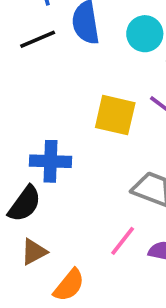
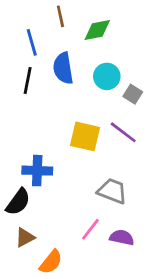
black line: (38, 39) -> (28, 80), turned -56

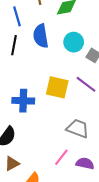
blue cross: (37, 171) -> (23, 101), moved

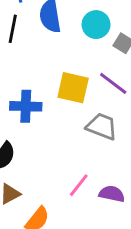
gray trapezoid: (78, 128) -> (102, 126), moved

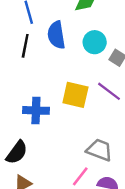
gray trapezoid: (102, 126) -> (99, 150), moved

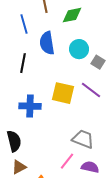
black line: (25, 46) -> (23, 63), moved
black semicircle: (17, 152) -> (14, 141), turned -50

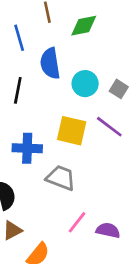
cyan circle: (79, 49) -> (85, 84), moved
gray trapezoid: (83, 139) -> (61, 178), moved

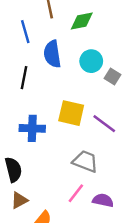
cyan circle: (85, 84) -> (91, 61), moved
purple line: (109, 127) -> (104, 124), moved
gray trapezoid: (61, 178) -> (85, 161), moved

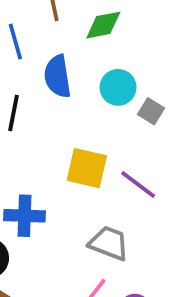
blue cross: (32, 128) -> (25, 216), moved

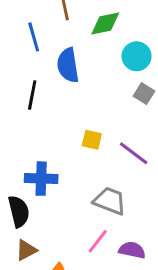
cyan circle: (118, 87) -> (137, 56), moved
yellow square: (87, 168) -> (92, 140), size x0.6

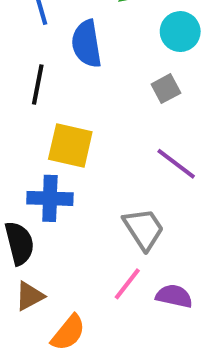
gray square: (144, 94) -> (166, 89), moved, turned 30
yellow square: (92, 140) -> (70, 145), moved, size x1.6
gray trapezoid: (110, 201) -> (144, 229), turned 36

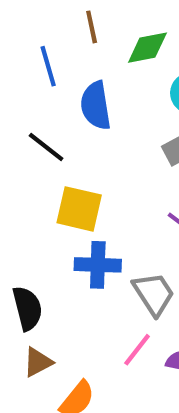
black line: (38, 84) -> (46, 147), turned -63
blue cross: (50, 198) -> (98, 265), moved

